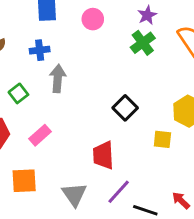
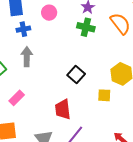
green cross: (143, 43) -> (86, 27), turned -36
blue cross: (40, 50) -> (23, 29), moved

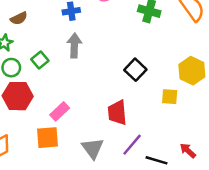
pink rectangle: (17, 98) -> (60, 111), moved

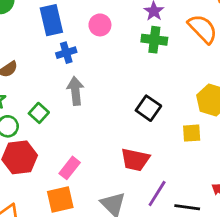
red trapezoid: (117, 113) -> (135, 160), turned -65

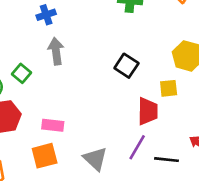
red trapezoid: (135, 160) -> (148, 111), moved, turned -100
pink rectangle: (70, 168) -> (53, 125), turned 60

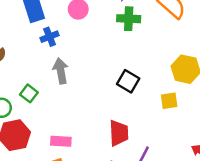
red trapezoid: (148, 111) -> (119, 133), moved

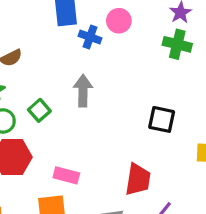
blue cross: (50, 37) -> (90, 37), moved, turned 30
black square: (128, 81) -> (162, 119), turned -30

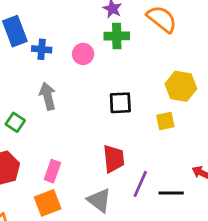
pink circle: (119, 21) -> (83, 54), moved
pink rectangle: (66, 175) -> (52, 171), turned -70

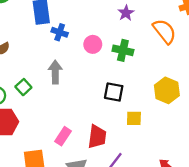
green cross: (117, 36) -> (123, 50), moved
yellow square: (165, 121) -> (134, 118), moved
pink rectangle: (52, 171) -> (63, 136), moved

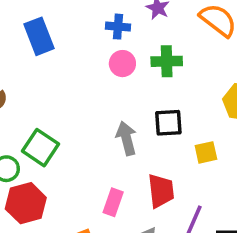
blue cross: (60, 32) -> (118, 27), moved
gray arrow: (55, 72) -> (126, 138), moved
green square: (23, 87) -> (41, 148), size x1.5

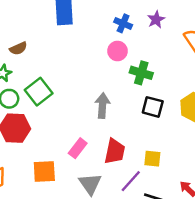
green cross: (167, 61) -> (141, 73), moved
black square: (168, 123) -> (153, 107), moved
yellow square: (206, 152) -> (152, 159), moved

